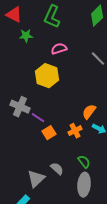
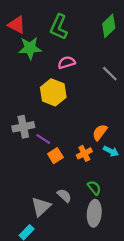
green star: (26, 36) -> (30, 48), size x1.5
gray cross: (20, 107) -> (23, 127), turned -36

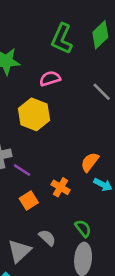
green L-shape: (59, 27) -> (62, 39), moved
orange cross: (84, 153) -> (61, 187), moved, turned -32
orange square: (55, 156) -> (29, 201), moved

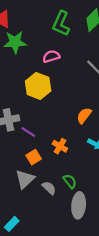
orange semicircle: (90, 162) -> (84, 116), moved
green semicircle: (83, 228) -> (70, 181), moved
gray triangle: (19, 251) -> (25, 179), moved

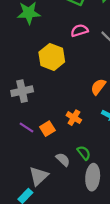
pink semicircle: (51, 56) -> (79, 31), moved
purple line: (28, 132) -> (27, 128), moved
gray triangle: (25, 179) -> (39, 176), moved

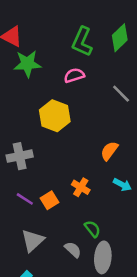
pink semicircle: (79, 31) -> (74, 75), moved
gray semicircle: (63, 159) -> (73, 250), moved
gray triangle: (39, 176) -> (33, 241), moved

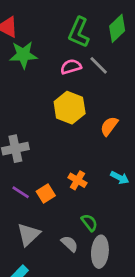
gray line: (121, 94) -> (99, 65), moved
yellow hexagon: (55, 116) -> (70, 108), moved
orange semicircle: (109, 151) -> (109, 126), moved

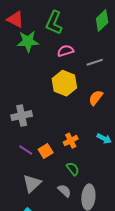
green L-shape: (79, 32) -> (54, 23), moved
gray line: (99, 65) -> (95, 62), moved, turned -63
orange cross: (77, 180) -> (71, 141), turned 32
green semicircle: (89, 223) -> (73, 169), moved

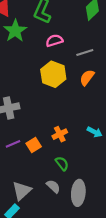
green star: (28, 41) -> (15, 31), turned -30
orange semicircle: (96, 98) -> (87, 78), moved
purple line: (26, 150) -> (13, 144), turned -56
gray triangle: (32, 183) -> (22, 191), moved

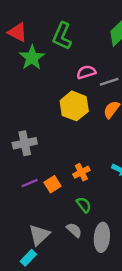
pink semicircle: (54, 41) -> (86, 72), moved

